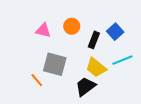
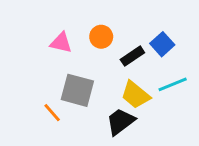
black rectangle: (94, 40) -> (132, 56), turned 35

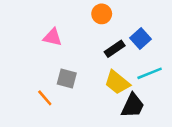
orange circle: (101, 37) -> (102, 14), moved
gray square: (77, 90) -> (67, 79), size x0.7
black trapezoid: (121, 122) -> (133, 106), moved, turned 152

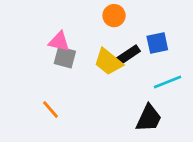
blue square: (140, 38) -> (157, 43), turned 30
gray square: (67, 79) -> (65, 57), moved
yellow trapezoid: (117, 82) -> (108, 62), moved

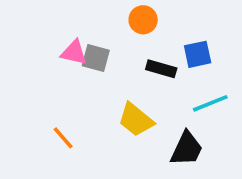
black rectangle: (128, 55) -> (161, 69), turned 50
gray square: (65, 57) -> (96, 58), moved
yellow trapezoid: (108, 62) -> (136, 120), moved

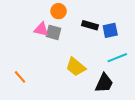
orange circle: (143, 20) -> (59, 11), moved
black rectangle: (161, 69) -> (90, 25), moved
orange line: (63, 138) -> (20, 77), moved

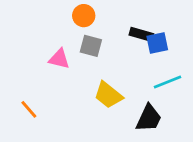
black rectangle: (90, 25) -> (141, 34), moved
pink triangle: (41, 29) -> (59, 59), moved
gray square: (53, 32) -> (91, 46), moved

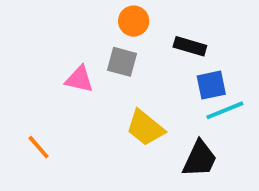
orange circle: (84, 16) -> (134, 21), moved
blue square: (157, 43) -> (211, 85), moved

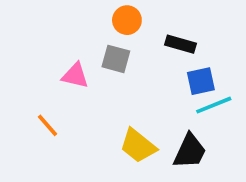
yellow trapezoid: (145, 128) -> (138, 146), moved
orange line: (39, 147) -> (48, 125), moved

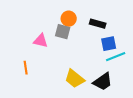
orange circle: (127, 20) -> (69, 19), moved
orange line: (48, 125) -> (26, 68), turned 32
black trapezoid: (190, 151) -> (103, 82), turned 30

